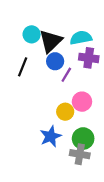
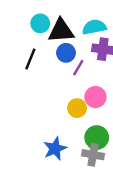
black triangle: (51, 41) -> (61, 31), turned 40
blue star: (51, 136) -> (55, 149), moved

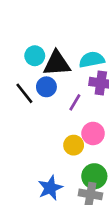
blue circle: (66, 53) -> (46, 87), moved
black line: (30, 59) -> (24, 93), turned -60

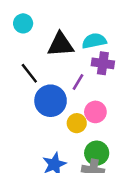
cyan circle: (35, 56) -> (23, 23), moved
blue circle: (46, 87) -> (51, 101), moved, size x1.6

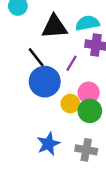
black line: (29, 73) -> (36, 57), moved
green circle: (97, 153) -> (90, 111), moved

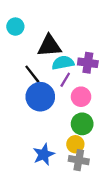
cyan semicircle: (87, 23) -> (63, 63), moved
pink circle: (89, 93) -> (81, 97), moved
yellow circle: (70, 104) -> (75, 144), moved

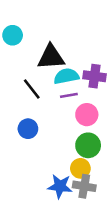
purple line: (65, 80) -> (69, 95), turned 49
blue circle: (40, 97) -> (28, 129), moved, size x0.6
blue star: (44, 154) -> (60, 186), moved, turned 30

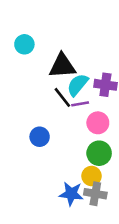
cyan semicircle: (66, 76) -> (78, 85), turned -40
black line: (32, 89) -> (62, 97), moved

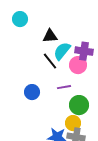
black triangle: (62, 66) -> (50, 36), size x0.7
purple line: (80, 104) -> (64, 87), moved
pink circle: (98, 123) -> (78, 65), moved

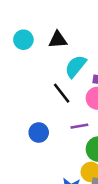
black triangle: (50, 36) -> (58, 40), moved
cyan semicircle: (62, 51) -> (76, 66), moved

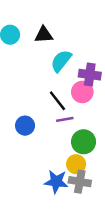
black line: (62, 93) -> (57, 101), moved

